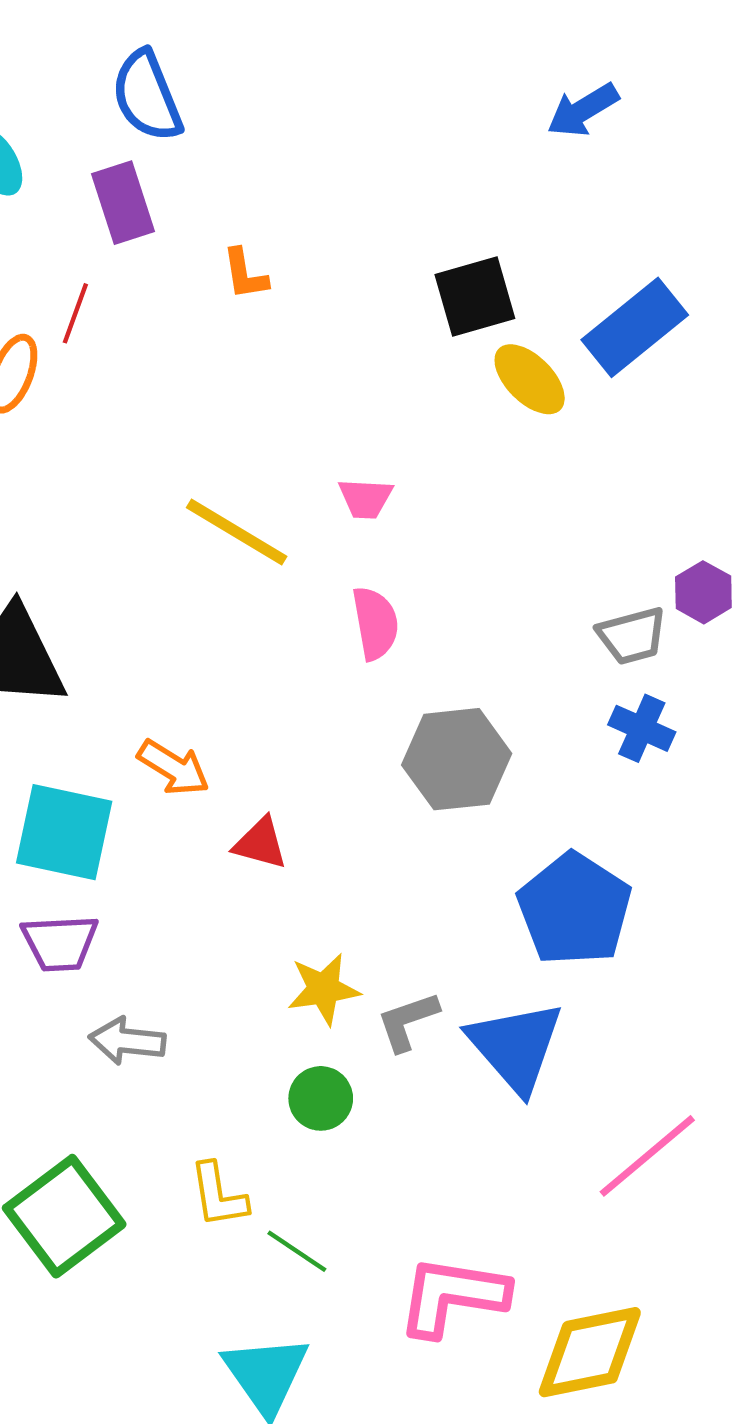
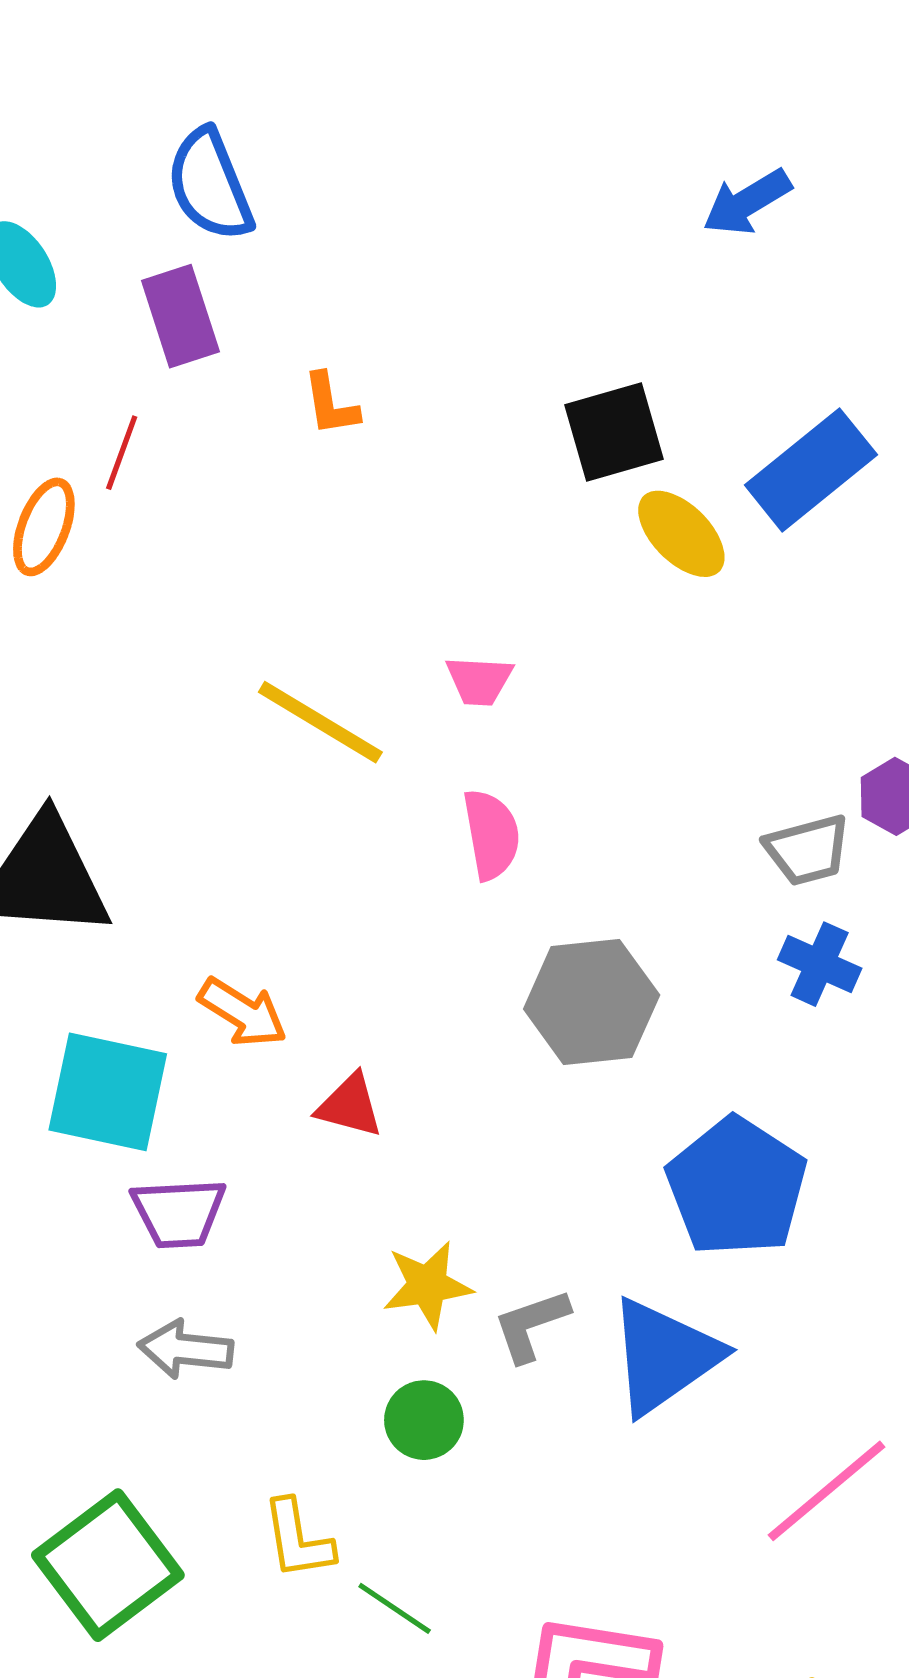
purple trapezoid: (60, 943) -> (179, 1213), moved
blue triangle: (516, 1047) -> (664, 1356), turned 36

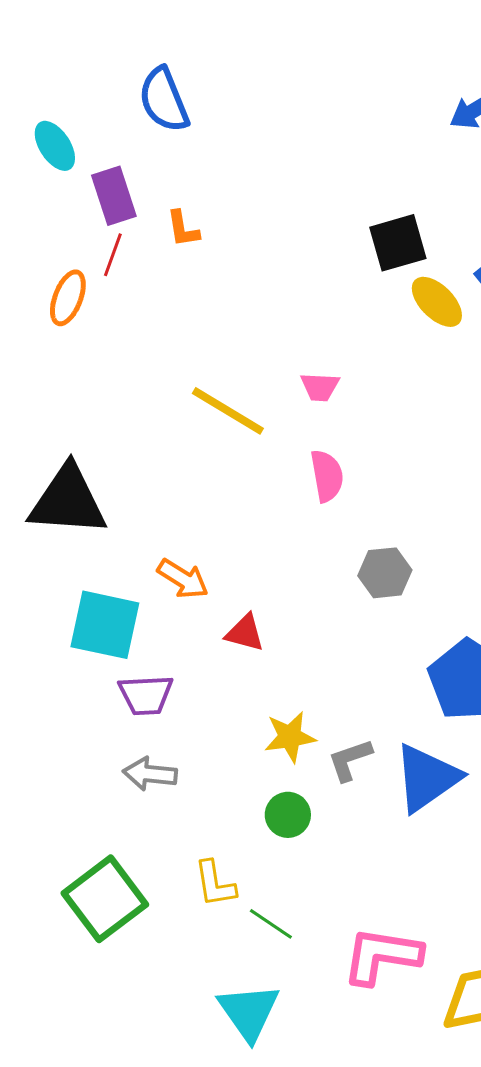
purple rectangle: (180, 316) -> (114, 196), moved
orange L-shape: (331, 404) -> (183, 229), moved
gray hexagon: (592, 1002) -> (385, 573), size x0.7

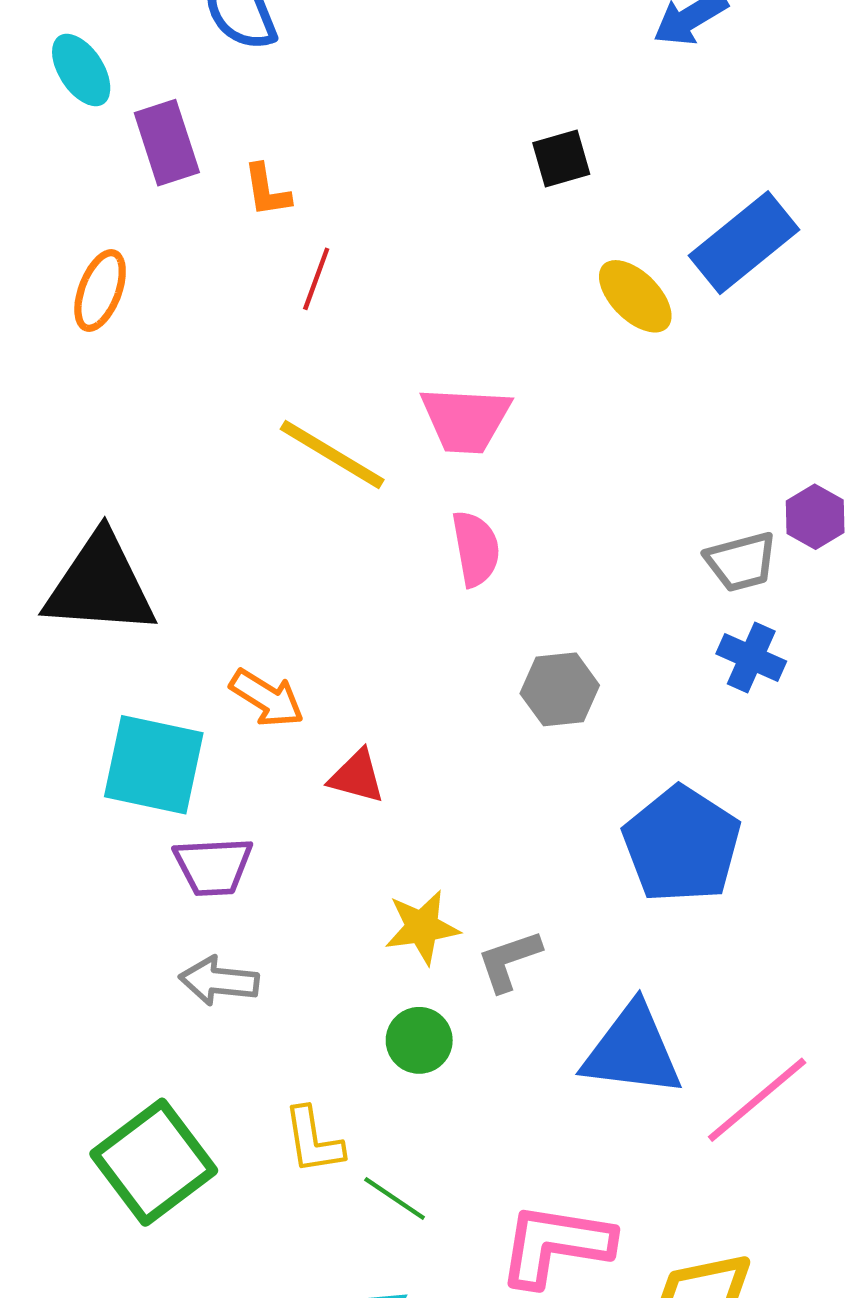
black square: (398, 243) -> (561, 159), moved, size x0.7
red line: (113, 255) -> (316, 279), moved
pink trapezoid: (320, 387) -> (466, 420), size x1.6
blue triangle: (427, 778) -> (632, 1051), moved, turned 42

